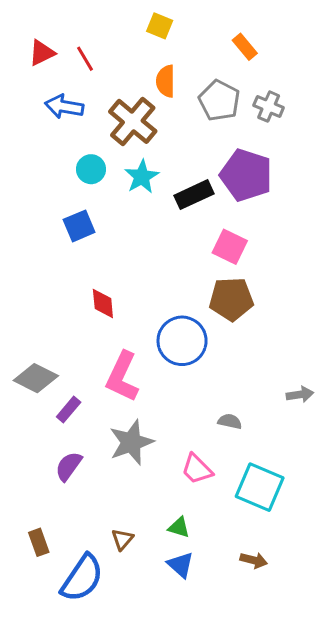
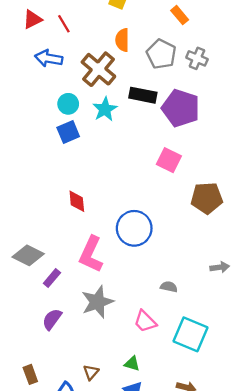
black rectangle: (194, 195) -> (143, 95), moved, turned 36
blue square: (79, 226) -> (68, 132), moved
brown pentagon: (231, 299) -> (207, 198), moved

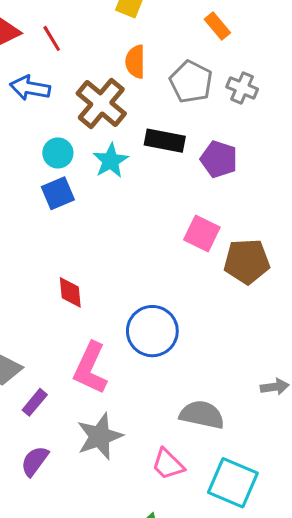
purple pentagon: (181, 108) -> (219, 159), size x0.7
brown pentagon: (207, 198) -> (247, 261), moved
gray semicircle: (169, 287) -> (202, 415), size x1.8

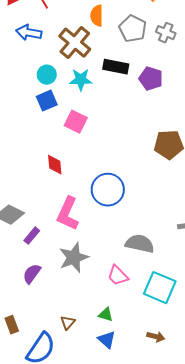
cyan star: (111, 161) -> (81, 80), turned 30
pink square: (202, 234) -> (76, 122), moved

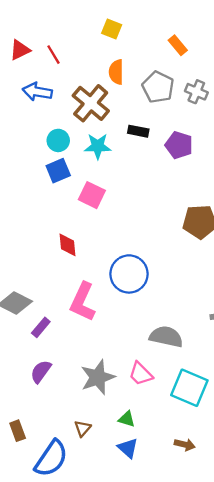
black rectangle: (116, 67) -> (138, 131), size x0.7
gray star: (74, 258) -> (98, 377), moved

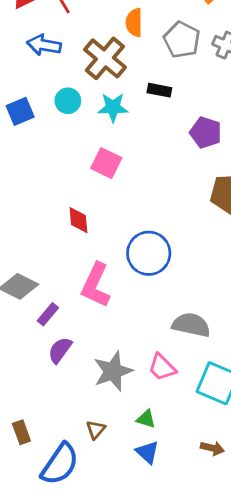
purple pentagon: (179, 145) -> (206, 133), moved
blue square: (58, 171) -> (20, 111), moved
purple semicircle: (41, 371) -> (60, 350), moved

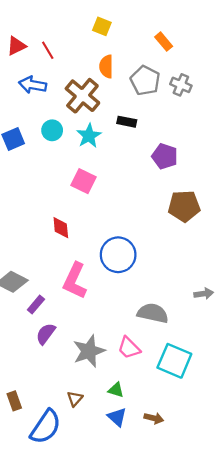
cyan star: (113, 107) -> (89, 136), turned -30
brown arrow: (212, 448) -> (154, 418), moved

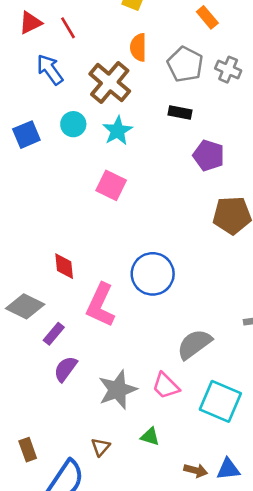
blue arrow: (33, 85) -> (50, 70), turned 44
black rectangle: (127, 122) -> (180, 112), moved
red diamond: (61, 228) -> (64, 266), moved
gray semicircle: (153, 313) -> (194, 344), turned -48
blue triangle: (117, 417) -> (228, 469), moved, turned -48

